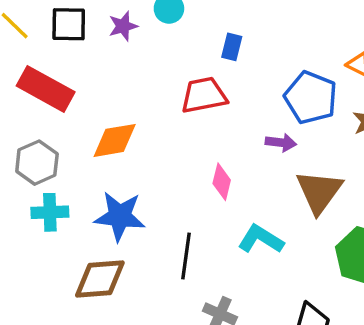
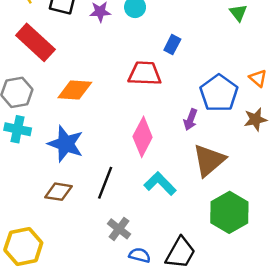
purple arrow: (281, 143) -> (191, 120), turned 90
pink diamond: (222, 182) -> (143, 137), size x1.5
brown diamond: (100, 279) -> (58, 192), moved, size x0.7

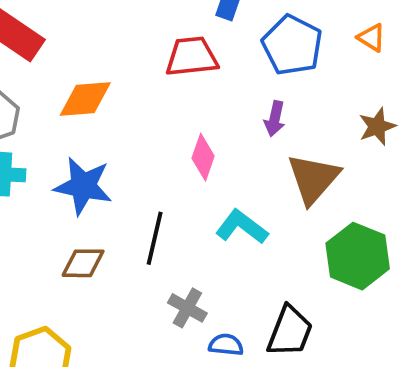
blue pentagon: (219, 93) -> (292, 45), moved
brown star: (255, 119) -> (377, 127), moved
pink diamond: (143, 137) -> (203, 157), size x0.7

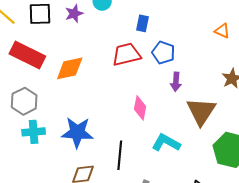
blue pentagon: (292, 45) -> (163, 53), moved, size x0.7
orange diamond: (85, 99) -> (70, 68), moved

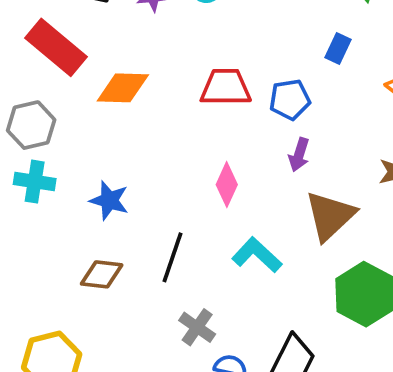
blue rectangle: (142, 23) -> (338, 48), moved
blue pentagon: (163, 53) -> (290, 100), turned 30
blue star: (77, 132) -> (109, 200), size x0.7

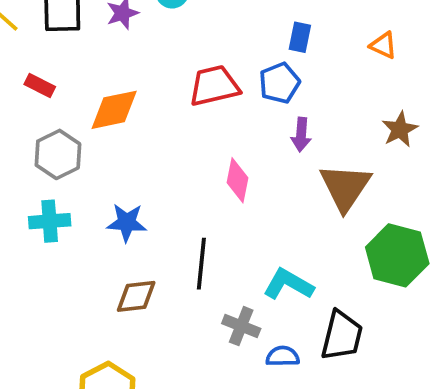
red rectangle: (56, 47) -> (40, 86), size x0.5
blue rectangle: (338, 48) -> (300, 37), moved
gray hexagon: (31, 125) -> (58, 154), moved
cyan L-shape: (257, 255) -> (288, 284), moved

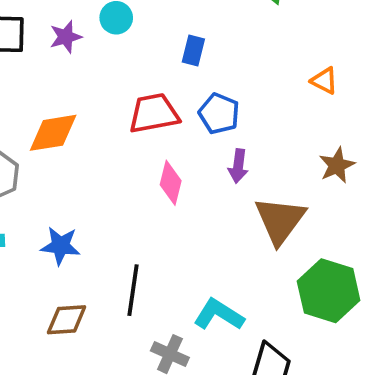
blue rectangle: (300, 37) -> (193, 51), moved
blue pentagon: (279, 83) -> (219, 114), turned -30
pink diamond: (238, 180) -> (171, 183), moved

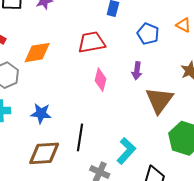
blue pentagon: (219, 114) -> (148, 34), moved
cyan L-shape: (219, 315) -> (126, 151), turned 100
brown diamond: (67, 320) -> (44, 153), size x1.4

